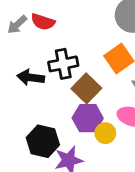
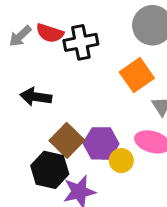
black cross: (63, 64) -> (81, 42), moved
brown square: (86, 88) -> (67, 140), moved

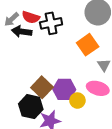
black arrow: (36, 97) -> (22, 31), moved

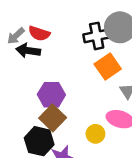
black cross: (51, 23) -> (97, 36), moved
purple hexagon: (64, 89) -> (51, 95), moved

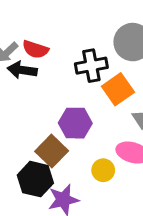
black cross: (97, 36) -> (91, 66), moved
purple hexagon: (51, 95) -> (75, 123), moved

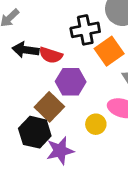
red semicircle: (35, 49) -> (51, 55), moved
black arrow: (22, 70) -> (26, 50), moved

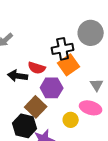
black arrow: (26, 50) -> (18, 76), moved
orange square: (109, 51) -> (69, 65), moved

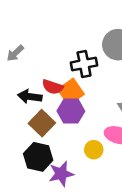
orange square: (69, 65) -> (71, 92), moved
brown square: (36, 107) -> (42, 123), moved

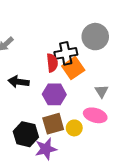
red semicircle: (53, 87) -> (52, 63), moved, turned -114
orange square: (71, 92) -> (73, 68), moved
brown square: (42, 123) -> (53, 124), moved, turned 30

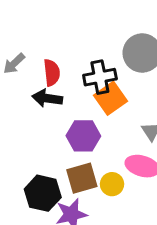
red semicircle: (52, 63) -> (52, 73), moved
black arrow: (19, 82) -> (47, 98), moved

